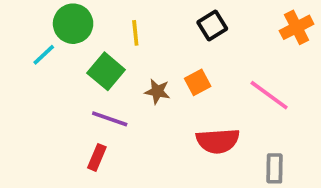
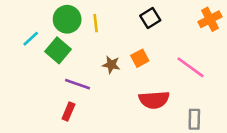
green circle: (73, 24) -> (67, 19), moved
green square: (106, 71) -> (58, 50), moved

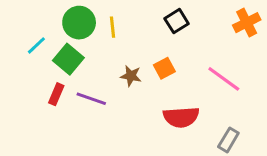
red rectangle: (68, 111) -> (56, 94), moved
gray rectangle: (194, 119) -> (228, 140), turned 30

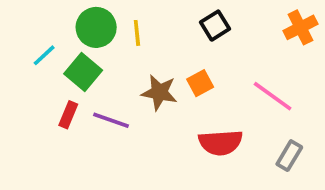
brown star: (131, 76) -> (159, 92), size x1.4
gray rectangle: (228, 140) -> (289, 156), moved

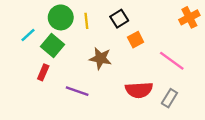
black square: (215, 26) -> (119, 19), moved
orange square: (200, 83) -> (136, 40), moved
purple line: (111, 120) -> (77, 91), moved
gray rectangle: (289, 156) -> (169, 98), moved

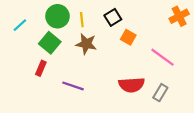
cyan line: (28, 35) -> (20, 25), moved
orange square: (136, 40) -> (128, 37), turned -32
brown star: (100, 58) -> (86, 44), moved

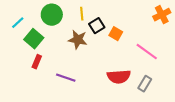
black square: (113, 17) -> (97, 26), moved
yellow line: (82, 20) -> (82, 14), moved
green square: (50, 43) -> (34, 39), moved

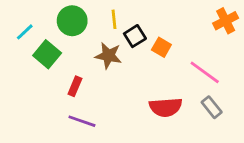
red rectangle: (37, 62) -> (75, 86), moved
purple line: (66, 78) -> (82, 121), moved
gray rectangle: (145, 84) -> (212, 107), moved, turned -70

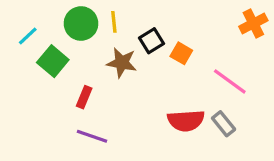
yellow line: (114, 19) -> (114, 22), moved
gray rectangle: (212, 107) -> (224, 124), moved

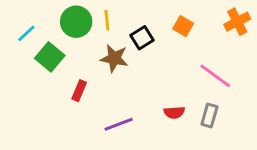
orange square: (181, 53) -> (183, 26), moved
red semicircle: (186, 121) -> (174, 113), size x0.6
gray rectangle: (224, 124) -> (209, 115), turned 55
purple line: (92, 136) -> (119, 124), moved, turned -40

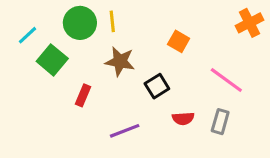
orange square: (183, 26) -> (179, 41), moved
black square: (142, 38) -> (157, 86), moved

